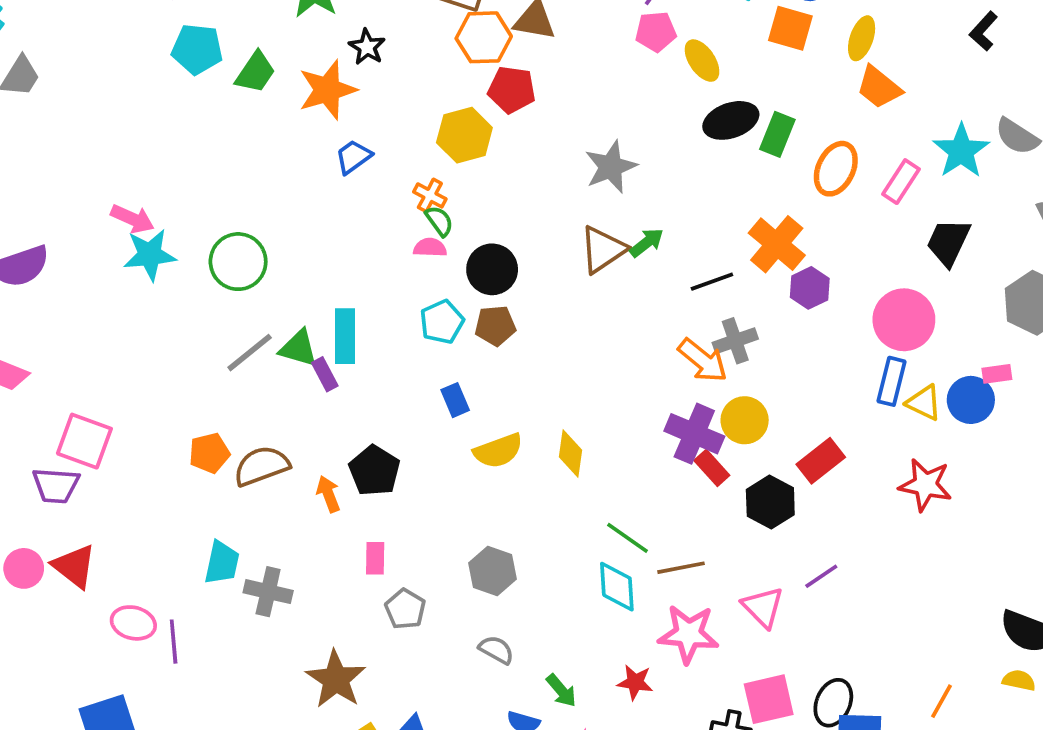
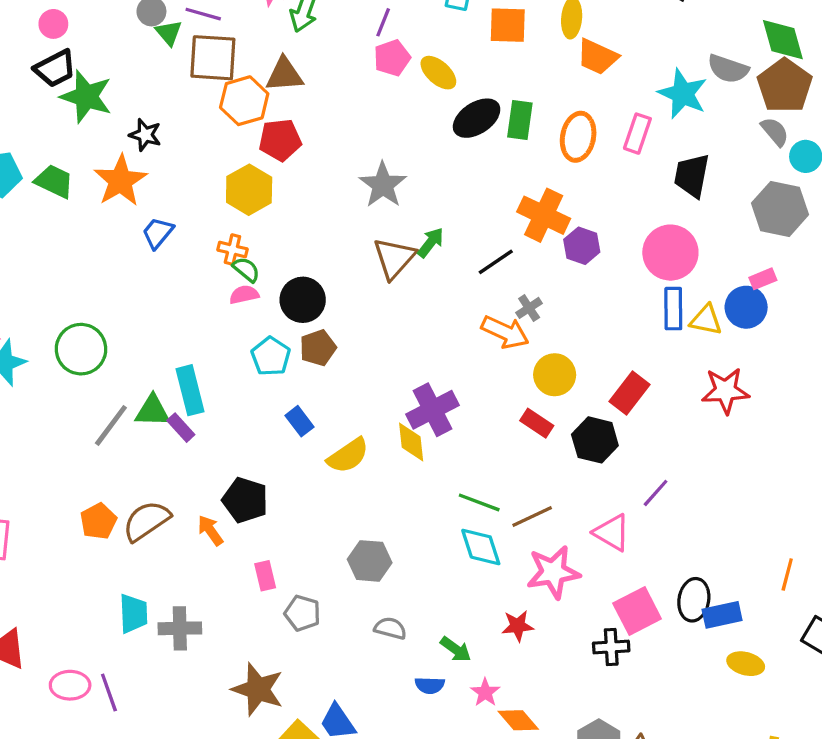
green trapezoid: (255, 72) -> (54, 181), turned -84
gray cross: (735, 341) -> (529, 308), size x0.7
purple cross: (694, 434) -> (433, 410), moved, turned -36

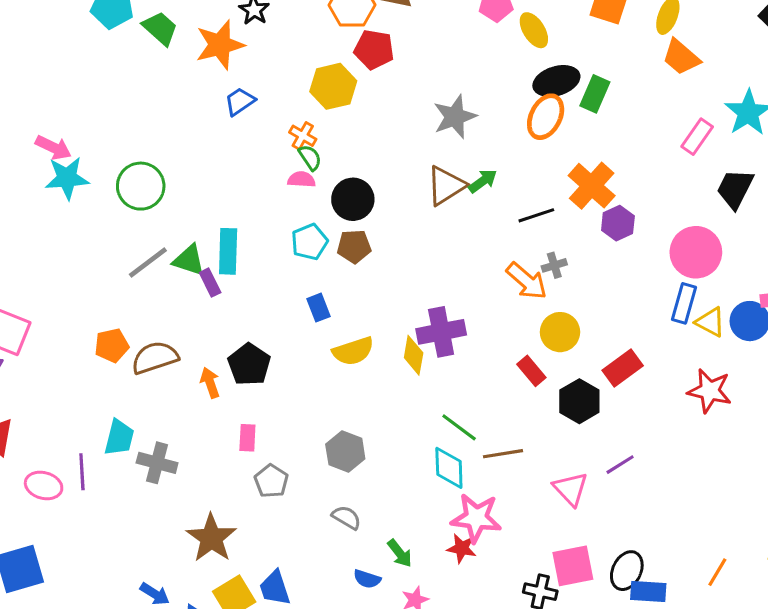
orange ellipse: (578, 137) -> (546, 117), moved
pink star: (553, 572) -> (476, 518), moved
purple line: (109, 692) -> (82, 472), moved

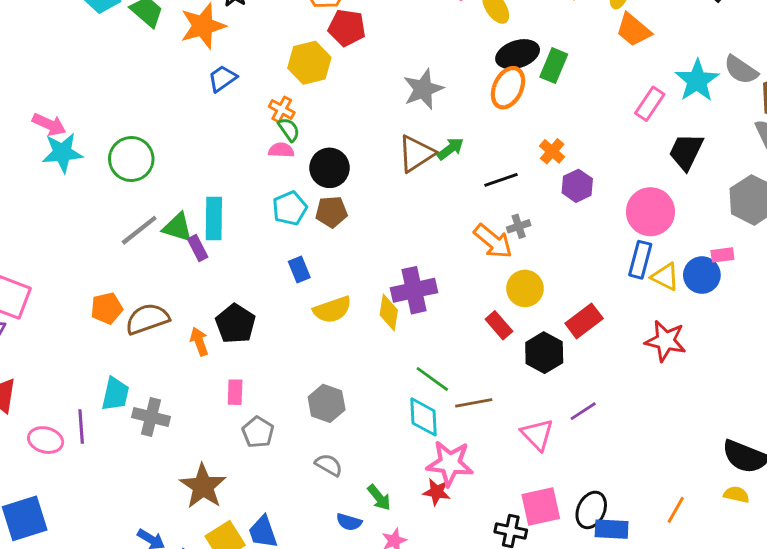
orange cross: (592, 186) -> (552, 151), size x0.6

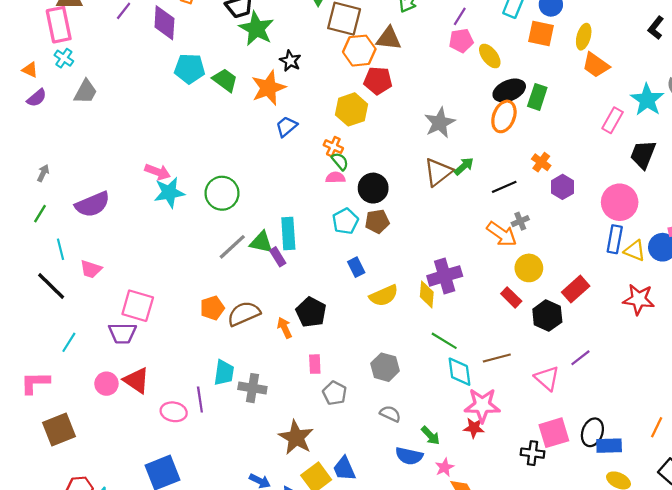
green line: (432, 379) -> (444, 341), moved
blue semicircle: (349, 522) -> (409, 456), size x1.4

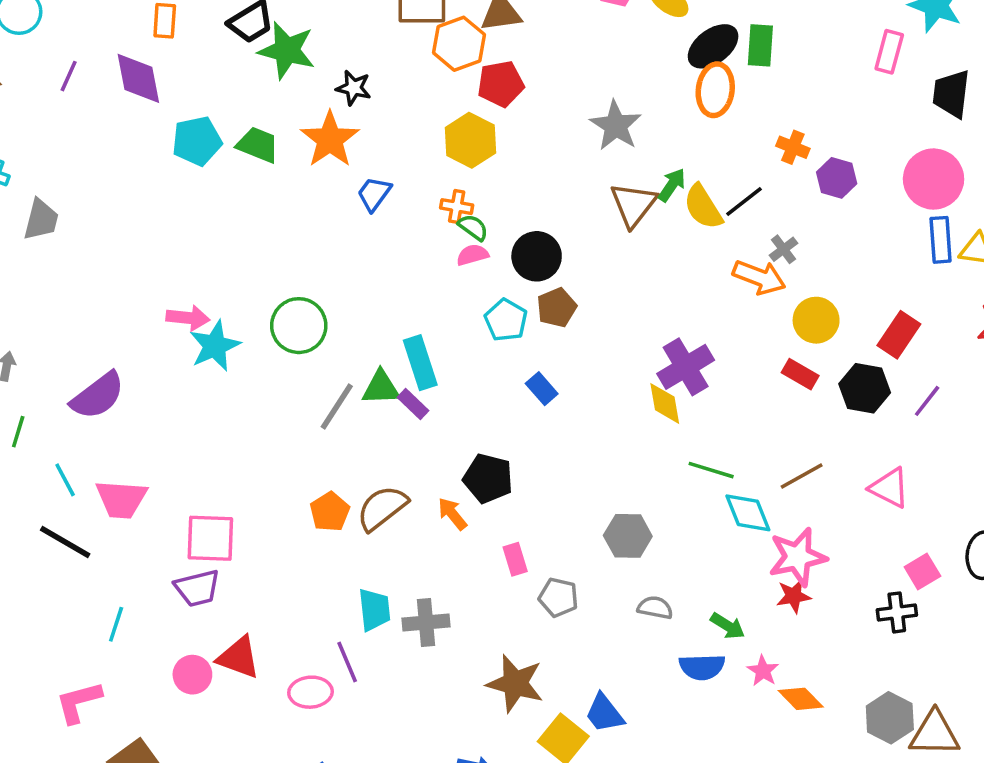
pink trapezoid: (91, 269) -> (121, 499), size x1.4
yellow semicircle: (384, 296) -> (703, 207), moved, turned 96
purple line: (580, 358) -> (927, 401), moved
pink square: (554, 433) -> (922, 571), size x0.7

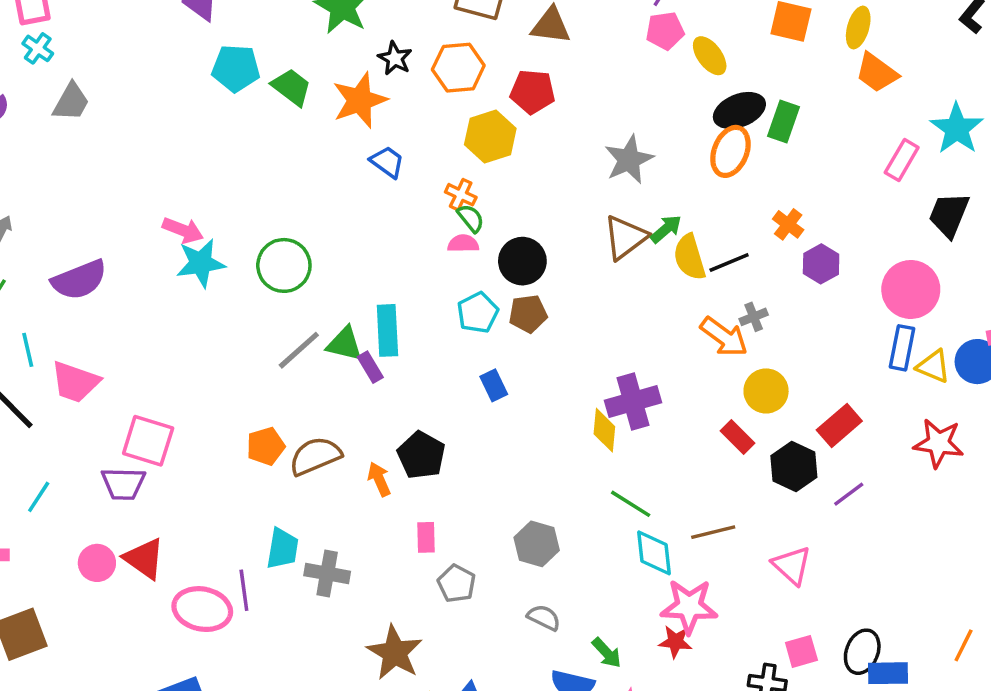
orange hexagon: (459, 44) -> (458, 68), moved
blue trapezoid: (374, 194) -> (387, 162), turned 75
pink ellipse: (310, 692) -> (202, 609), size x1.4

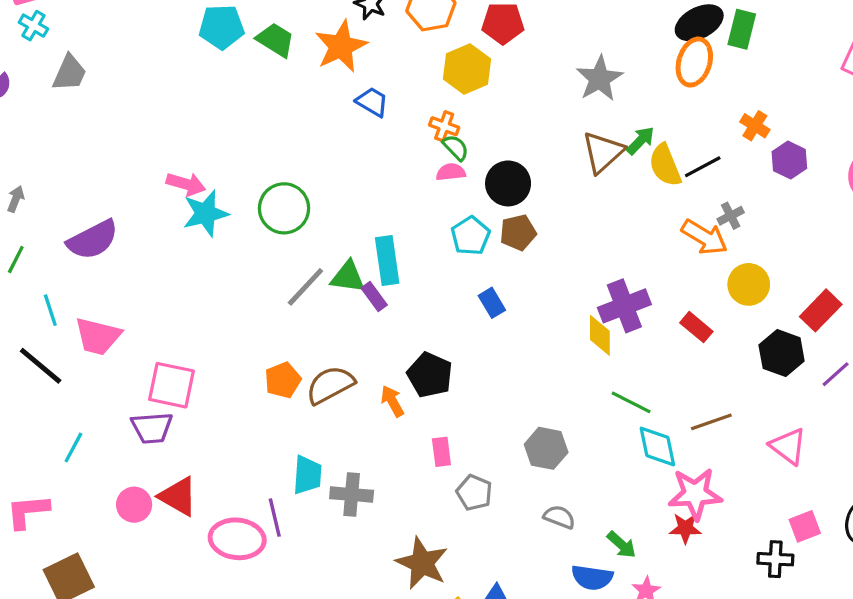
red rectangle: (737, 437) -> (696, 327), moved

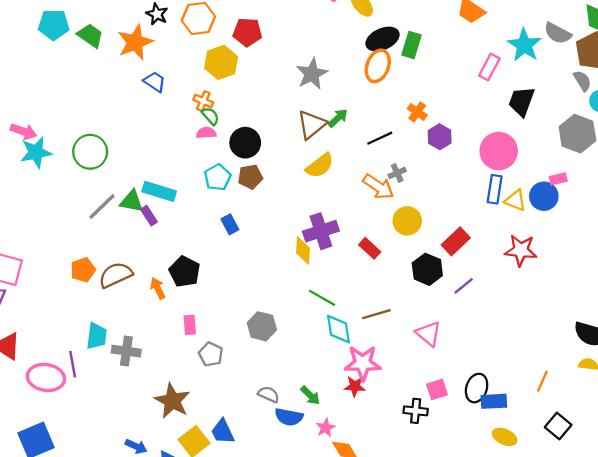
yellow semicircle: (665, 165) -> (320, 166), moved, turned -108
cyan rectangle: (387, 261) -> (159, 191), turned -68
gray semicircle: (559, 517) -> (269, 394), moved

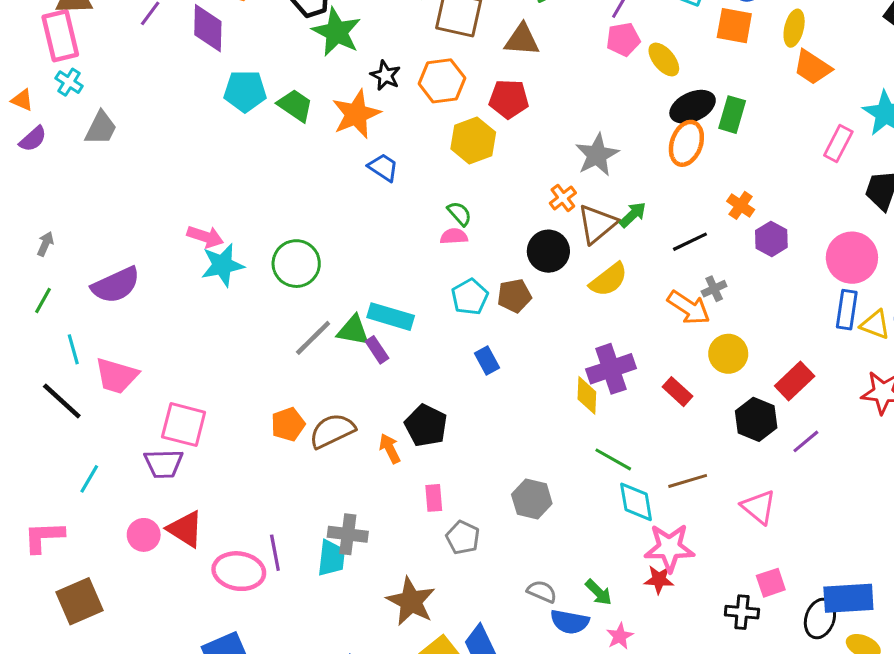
orange cross: (203, 101) -> (563, 198), moved, turned 30
black circle: (245, 143) -> (548, 251), moved
cyan trapezoid: (97, 336) -> (331, 558), moved
black ellipse: (477, 388) -> (820, 618), moved
blue rectangle: (494, 401) -> (848, 598), size x1.4

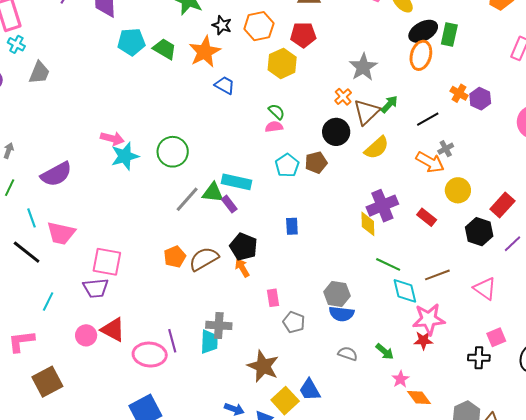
purple hexagon: (771, 239) -> (480, 99), moved
blue rectangle: (487, 361) -> (292, 226), moved, turned 30
black pentagon: (426, 425) -> (243, 247), moved
blue semicircle: (570, 622) -> (342, 314), moved

